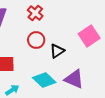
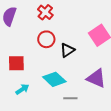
purple triangle: (74, 79) -> (96, 78), moved

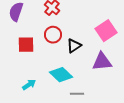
red square: (16, 63) -> (26, 45), moved
purple triangle: (96, 78) -> (102, 62), moved, turned -30

